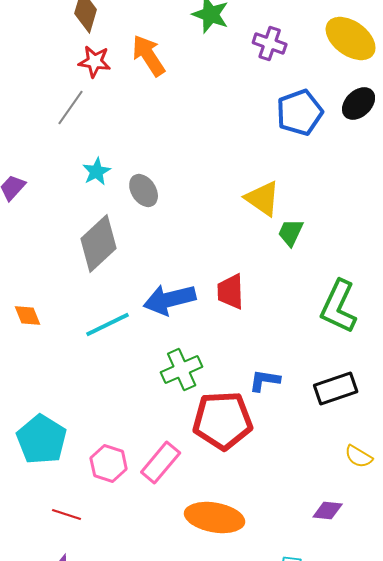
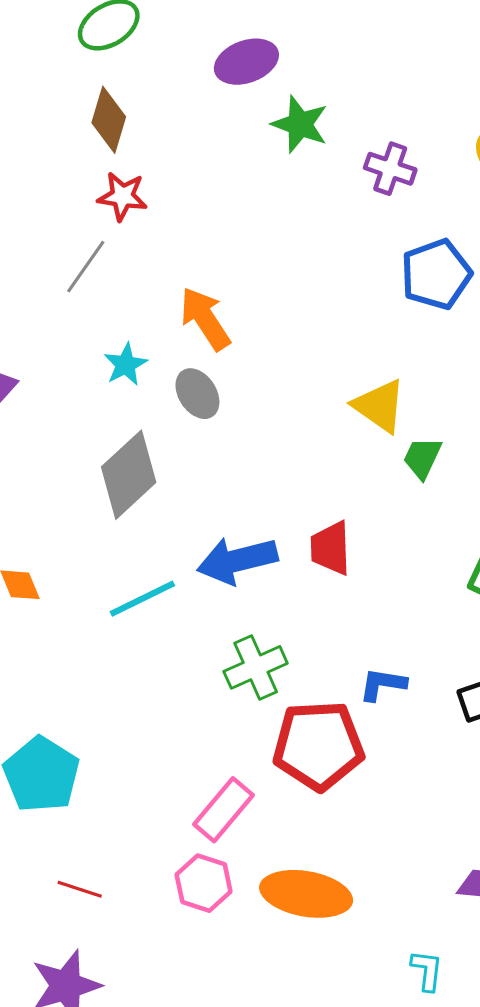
orange arrow: (149, 56) -> (205, 319), moved
pink hexagon: (109, 464) -> (204, 883), moved

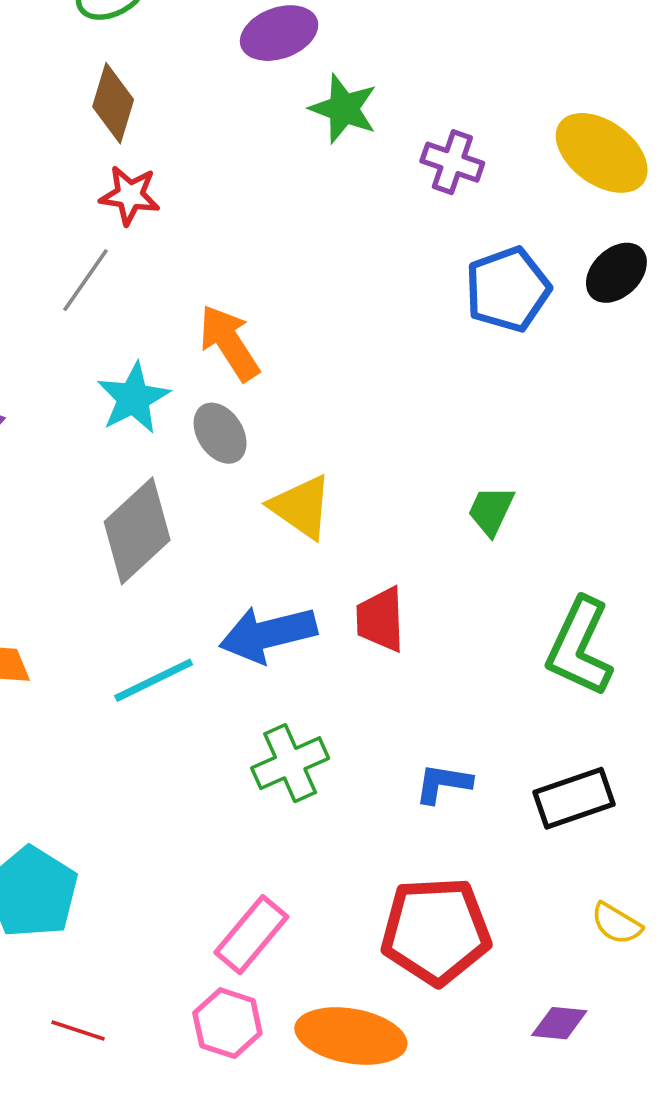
cyan star: (126, 365) -> (133, 398), size x1.4
yellow triangle: (380, 406) -> (301, 507), moved
red pentagon: (318, 745) -> (436, 931), moved

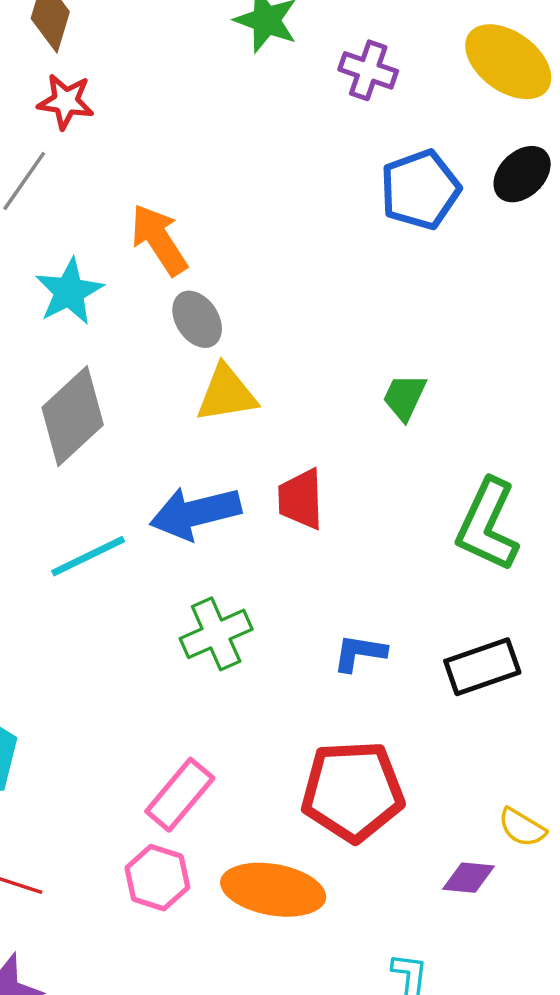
gray ellipse: (220, 433) -> (197, 319), moved
yellow triangle: (301, 507) -> (226, 394), turned -44
yellow semicircle: (616, 924) -> (522, 827), moved

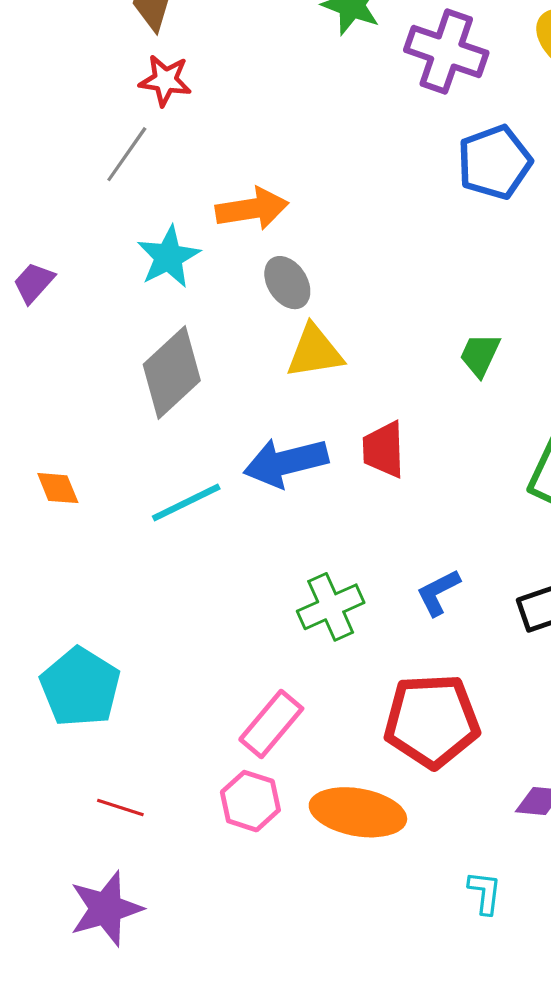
purple cross: (368, 70) -> (446, 51), size x1.5
orange arrow: (159, 240) -> (252, 209), turned 114
green cross: (216, 634) -> (331, 607), moved
blue L-shape: (360, 653) -> (438, 592), turned -36

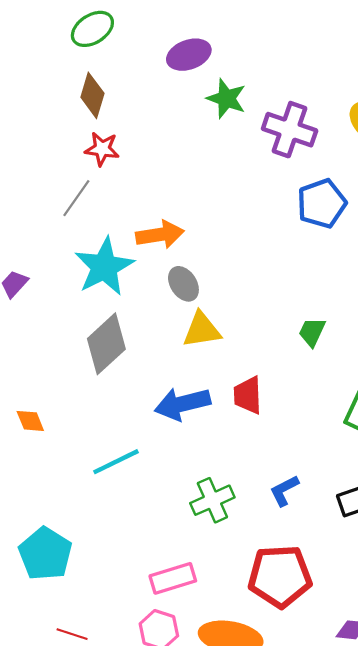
cyan star: (169, 257) -> (104, 267), size x1.4
cyan line: (186, 502) -> (116, 462), moved
pink rectangle: (271, 724) -> (173, 578), turned 33

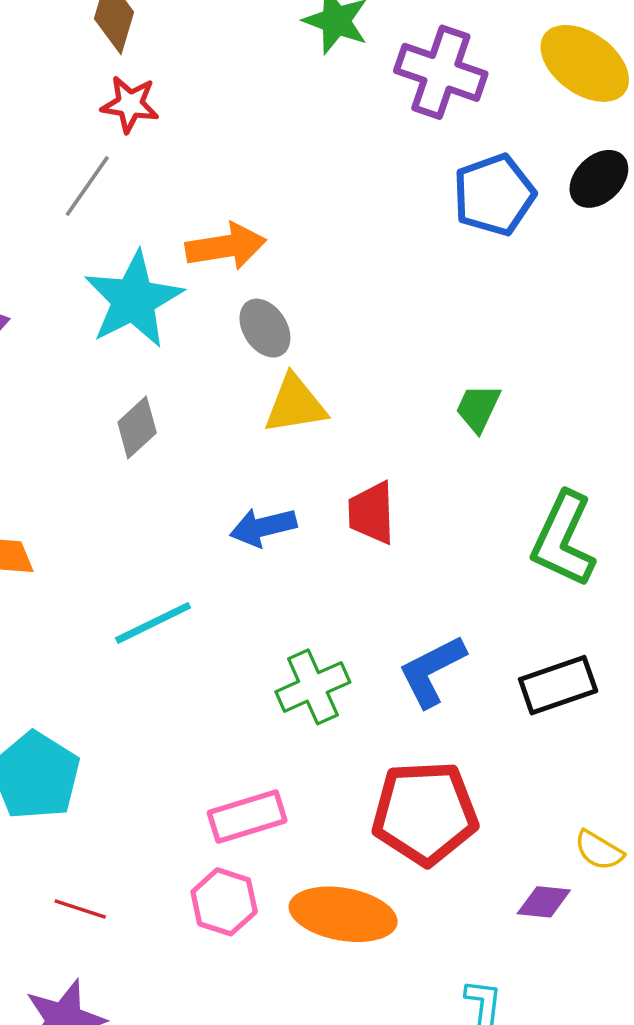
gray diamond: (106, 344) -> (137, 428), size x0.6
blue arrow: (182, 404) -> (263, 527), size x0.7
blue L-shape: (284, 491) -> (432, 671), size x1.4

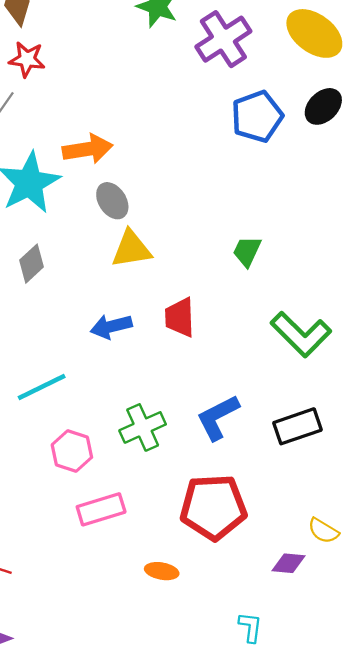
purple cross: (441, 72) -> (223, 39), turned 38
green L-shape: (563, 539) -> (301, 334), turned -70
pink hexagon: (224, 902) -> (72, 451), moved
orange ellipse: (343, 914) -> (162, 571), size x0.5

